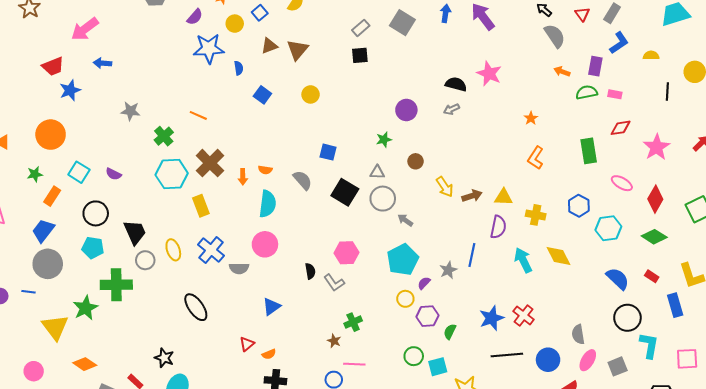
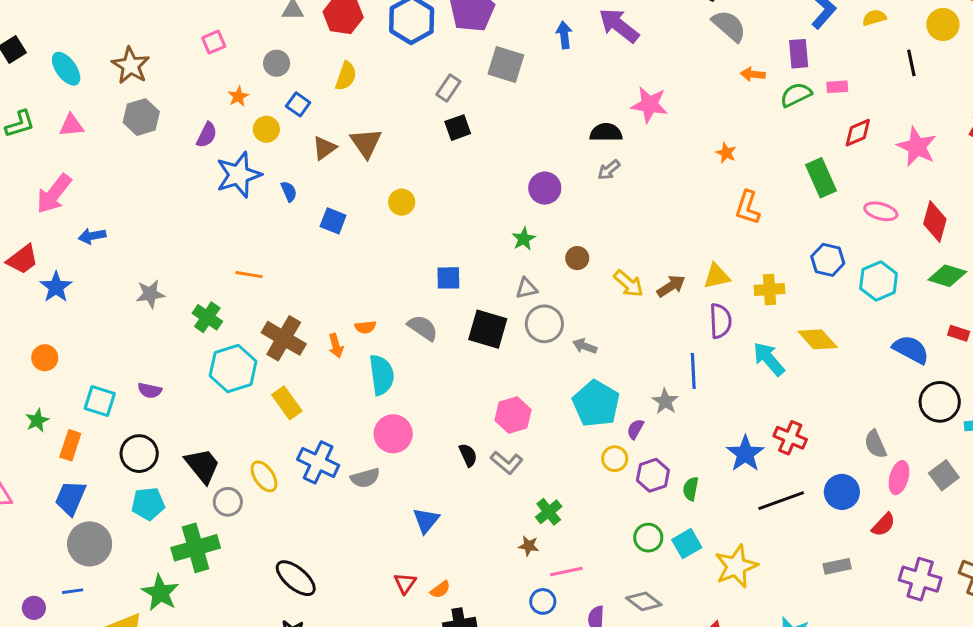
orange circle: (51, 135) -> (45, 358), size x0.6
black ellipse: (196, 307) -> (296, 578), moved

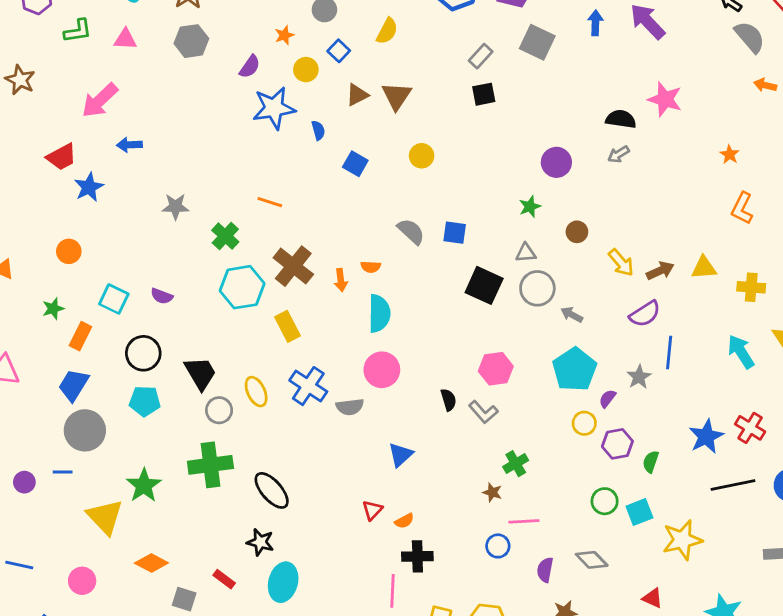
purple semicircle: (720, 321) -> (645, 314), moved, turned 52
gray semicircle: (423, 328) -> (411, 231), moved
green cross: (196, 548) -> (210, 465), moved

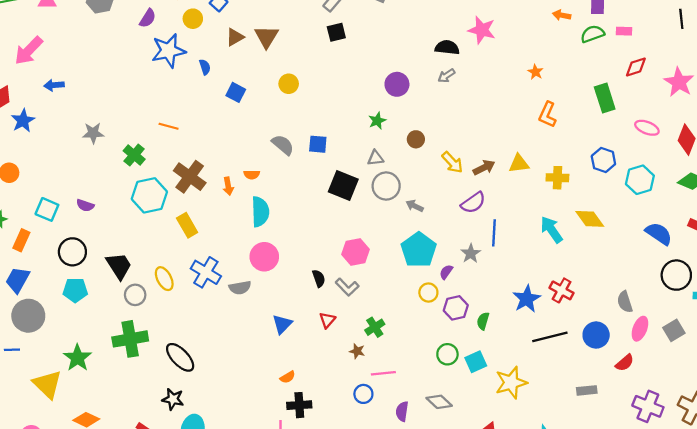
red triangle: (372, 510) -> (327, 320), moved

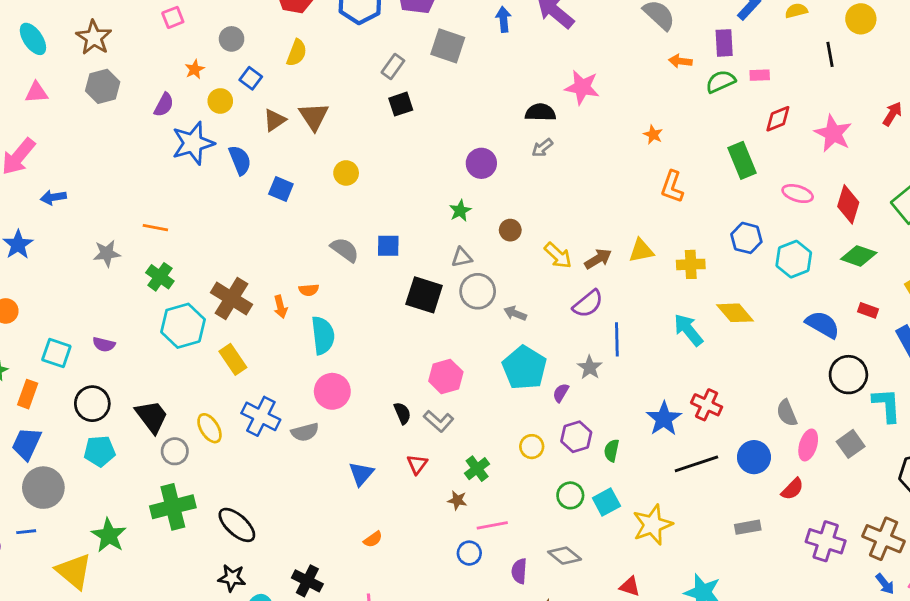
blue semicircle: (205, 67) -> (240, 160), size x1.5
orange line: (169, 126) -> (155, 228), moved
yellow circle: (428, 293) -> (532, 447), moved
black cross: (299, 405) -> (307, 581), moved, turned 35

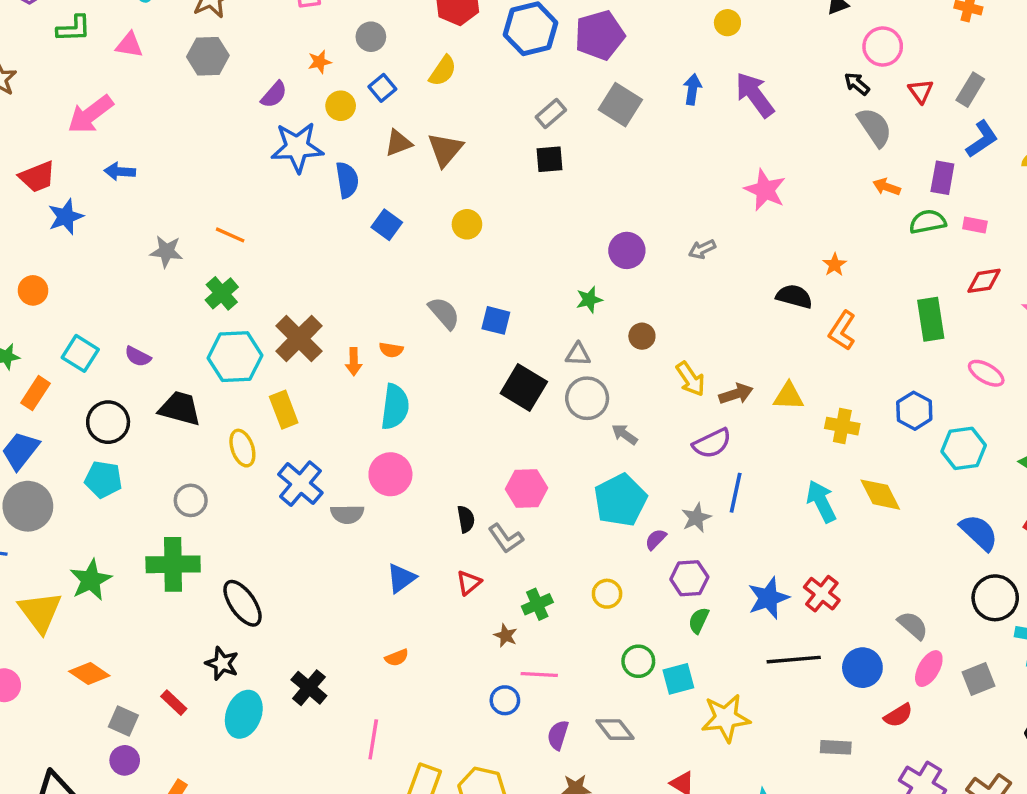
black semicircle: (540, 112) -> (794, 296), moved
gray semicircle: (787, 413) -> (913, 625), turned 140
black trapezoid: (152, 417) -> (180, 408), moved, turned -51
yellow ellipse: (209, 428) -> (242, 448), moved
purple hexagon: (576, 437) -> (689, 578), moved

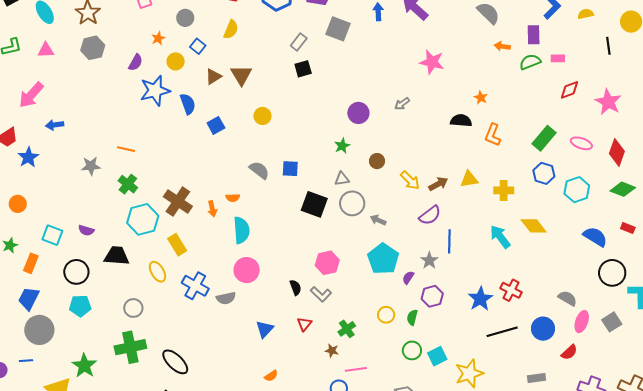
blue square: (387, 225) -> (216, 125), turned 36
green rectangle: (931, 319) -> (544, 138), moved, turned 60
green semicircle: (699, 620) -> (412, 317), moved

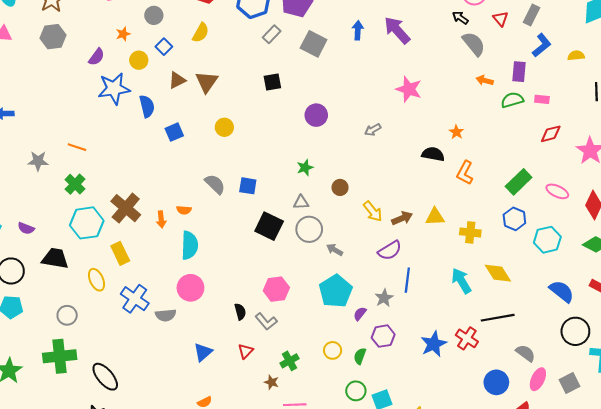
gray rectangle: (299, 42) -> (272, 34), moved
purple circle: (358, 113) -> (316, 115), moved
black line: (502, 332) -> (498, 318), moved

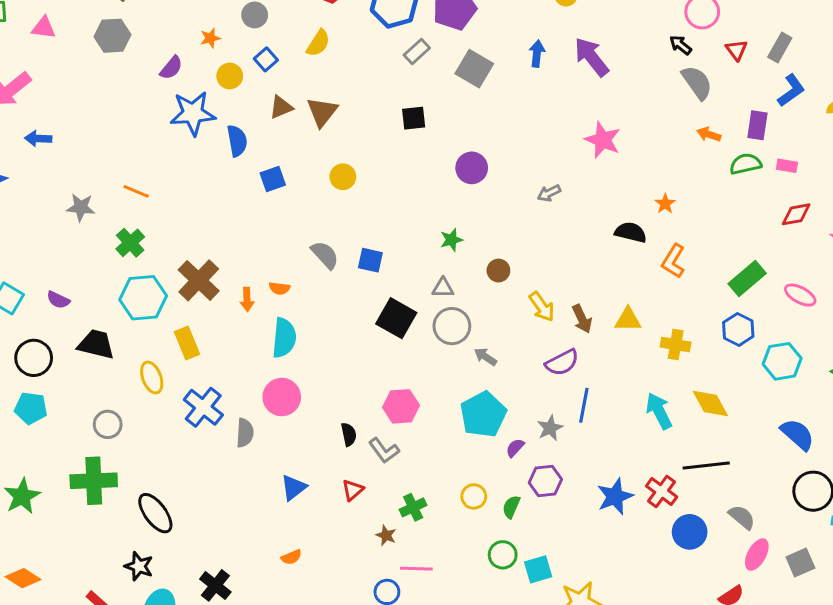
brown arrow: (402, 218) -> (582, 319), turned 84
gray semicircle: (166, 315) -> (245, 433), turned -84
blue circle: (496, 382) -> (690, 532), moved

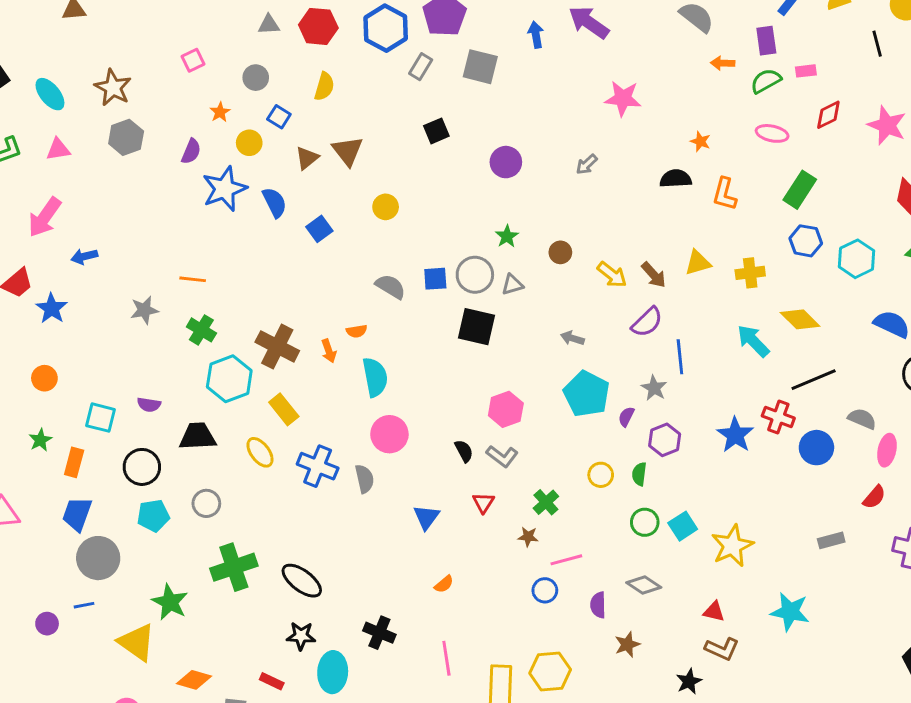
pink ellipse: (800, 295) -> (772, 133), moved
gray circle: (452, 326) -> (475, 275), moved
gray circle: (108, 424) -> (206, 503), moved

